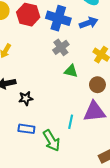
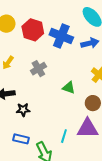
gray cross: (61, 47) -> (38, 69), moved

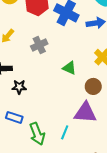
cyan line: (64, 136) -> (65, 132), moved

